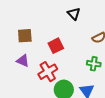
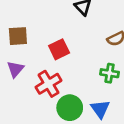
purple triangle: (23, 61) -> (15, 69), turned 48

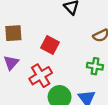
red square: (59, 49) -> (50, 45), turned -36

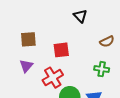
red square: (50, 45) -> (61, 50), turned -35

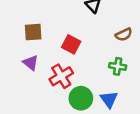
red square: (61, 50) -> (71, 44), turned 35
purple triangle: (26, 66) -> (31, 63), turned -32

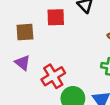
red square: (71, 44) -> (56, 17), moved, turned -30

